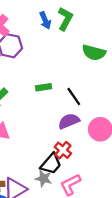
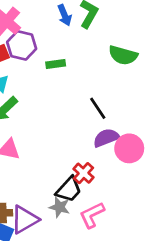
green rectangle: (44, 87) -> (56, 64), moved
purple semicircle: (69, 121) -> (106, 138), moved

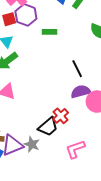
gray star: (59, 207) -> (32, 144), moved
pink L-shape: (92, 215) -> (75, 149), moved

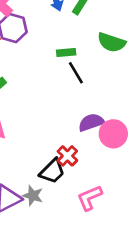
green rectangle: (50, 32) -> (66, 53), moved
black line: (77, 69) -> (76, 73), moved

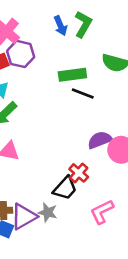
green rectangle: (66, 53) -> (72, 75), size x1.5
black line: (76, 73) -> (83, 94), turned -35

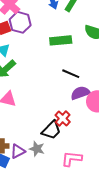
black line: (83, 94) -> (71, 74), moved
pink L-shape: (102, 212) -> (72, 159), moved, turned 30
purple triangle: (24, 216) -> (18, 151), size x0.7

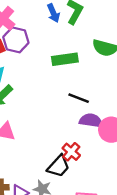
purple semicircle: (80, 93) -> (91, 121), turned 30

